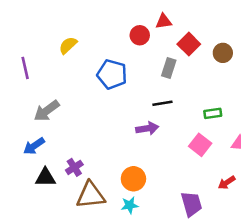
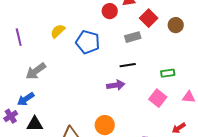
yellow semicircle: (68, 45) -> (58, 31), moved
gray rectangle: (169, 68) -> (133, 37), turned 56
purple cross: (74, 167) -> (11, 116), moved

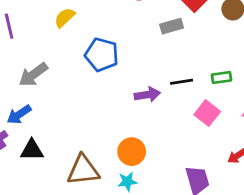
blue pentagon: (88, 42) -> (102, 55), moved
black line: (128, 65) -> (182, 82), moved

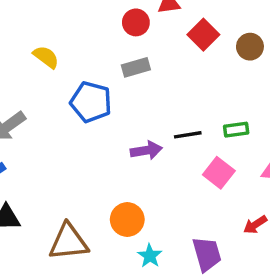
yellow semicircle: (65, 18) -> (46, 57), turned 80
gray rectangle: (172, 26) -> (136, 67), moved
cyan star: (127, 182) -> (150, 256), moved, turned -30

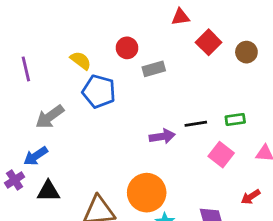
red circle: (136, 22) -> (127, 48), moved
blue pentagon: (91, 102) -> (99, 91), moved
orange circle: (127, 220) -> (147, 193), size x1.4

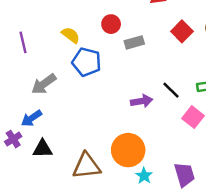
red square: (209, 42) -> (182, 31), moved
black line: (196, 124) -> (171, 90), turned 54

